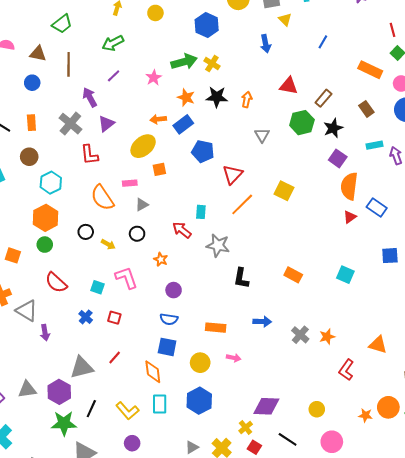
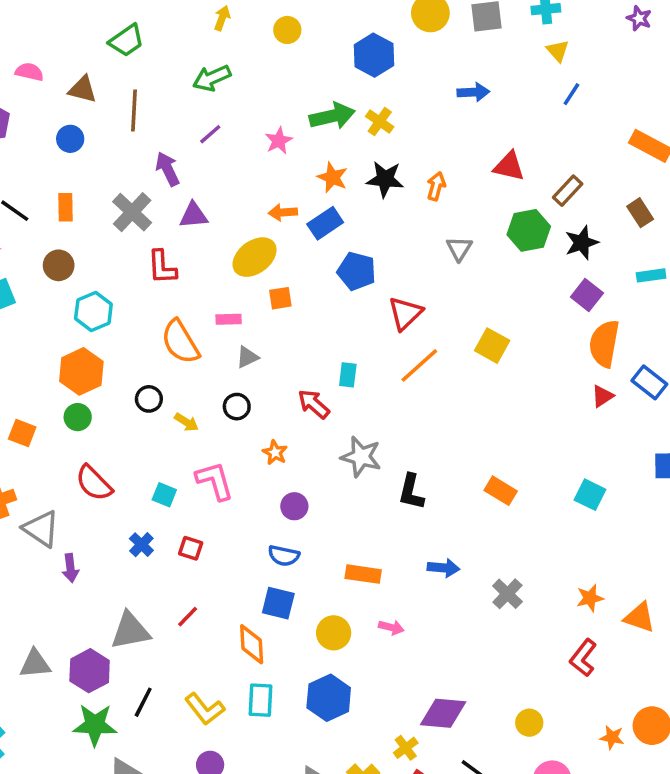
yellow triangle: (285, 19) -> (558, 51), moved
blue arrow: (266, 44) -> (473, 92), turned -84
purple triangle: (106, 124) -> (194, 215), turned 30
gray star: (218, 245) -> (361, 457), moved
orange star: (327, 337) -> (590, 598), moved

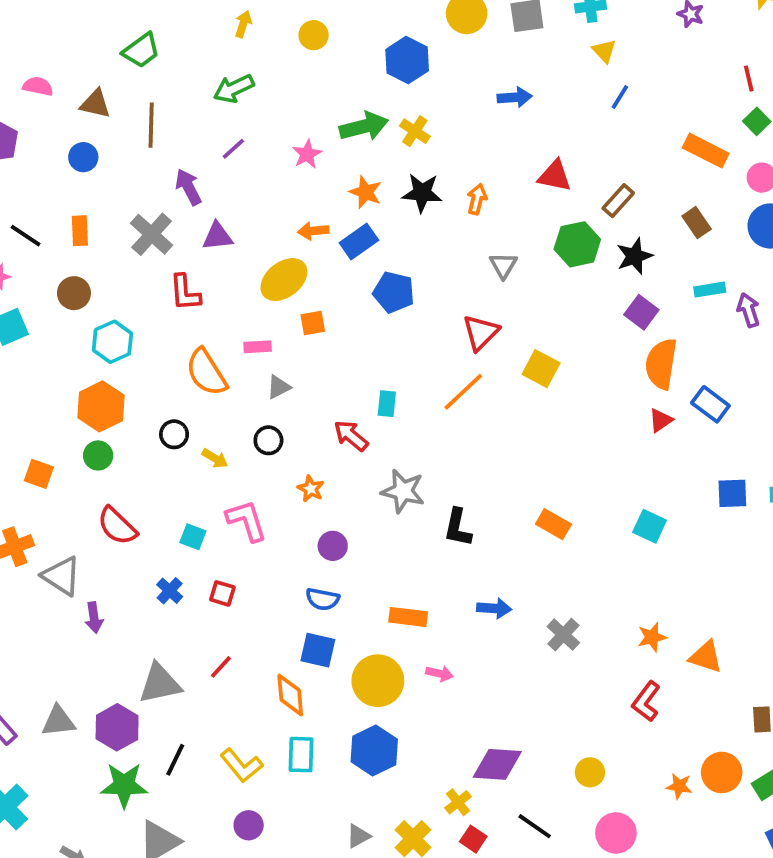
red triangle: (405, 313) -> (481, 332), moved
yellow circle: (334, 633) -> (378, 681), size x1.4

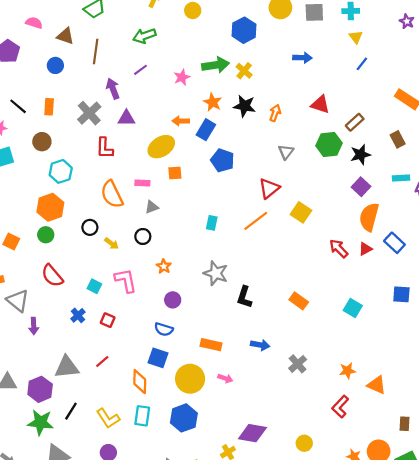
blue rectangle: (359, 241) -> (206, 130), turned -30
red arrow: (351, 436) -> (339, 249), moved

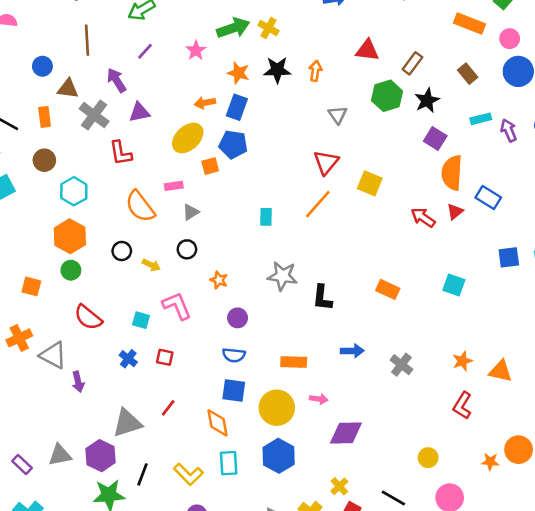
brown triangle: (65, 36) -> (68, 89), moved
blue pentagon: (222, 160) -> (233, 144), moved
purple diamond: (252, 433) -> (346, 433), moved

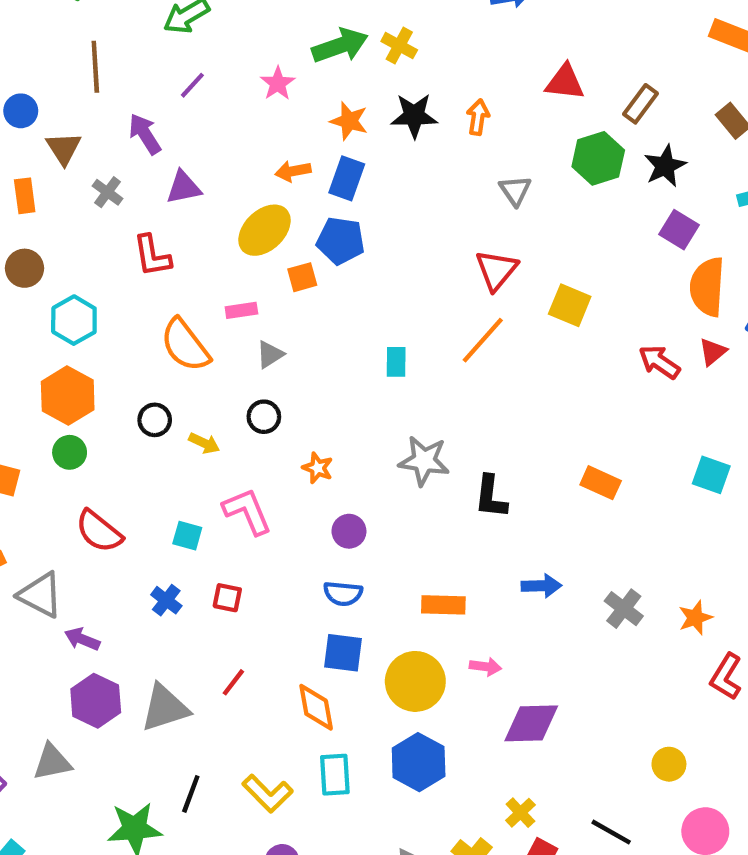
brown triangle: (68, 89) -> (64, 148), turned 50
gray cross: (94, 115) -> (107, 192), size x0.6
orange star: (462, 361) -> (695, 618), moved
purple arrow: (78, 382) -> (82, 639), turned 126
purple hexagon: (101, 456) -> (96, 701), moved

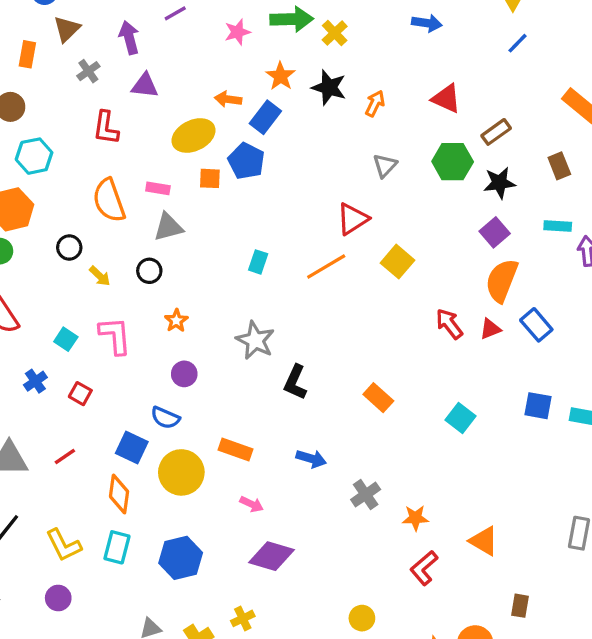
gray triangle: (270, 354) -> (168, 227), size x1.4
blue square: (343, 653) -> (132, 447), moved
yellow circle: (415, 681) -> (181, 472), moved

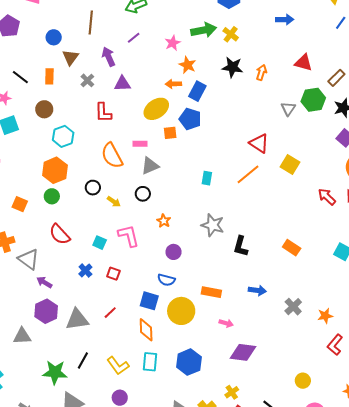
orange star: (281, 76) -> (187, 65), moved
gray triangle: (385, 166) -> (288, 109), moved
red triangle: (353, 219) -> (259, 143), turned -45

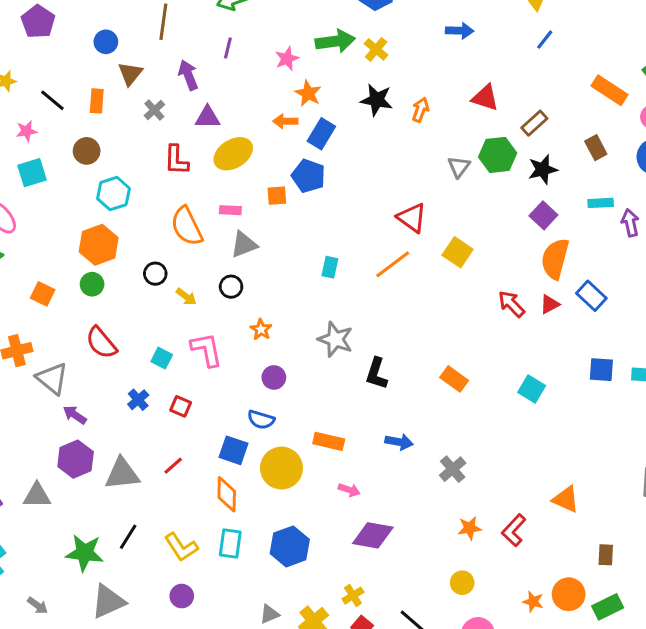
purple line: (134, 38) -> (228, 48), turned -40
yellow ellipse: (156, 109) -> (233, 154), moved
orange star: (325, 316) -> (470, 528), moved

